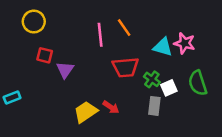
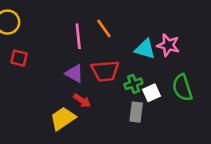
purple triangle: (65, 70) -> (74, 74), moved, turned -36
green cross: (152, 79) -> (133, 84), turned 35
red arrow: (111, 107) -> (82, 101), moved

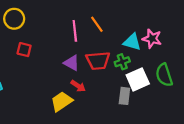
green cross: (133, 84) -> (122, 62), moved
white square: (151, 93) -> (138, 79), size x1.5

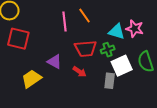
red square: (24, 50) -> (18, 39), size x1.6
purple triangle: (71, 63) -> (54, 62), moved
red arrow: (78, 86) -> (80, 72), moved
yellow trapezoid: (62, 101) -> (31, 79), moved

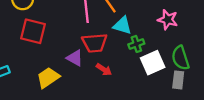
cyan triangle: (117, 32) -> (122, 25), moved
red trapezoid: (86, 49) -> (95, 43), moved
gray rectangle: (110, 81) -> (178, 80), moved

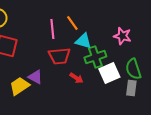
green cross: (136, 44) -> (95, 57), size x1.5
purple triangle: (75, 58) -> (35, 77), moved
red arrow: (104, 70) -> (76, 78), moved

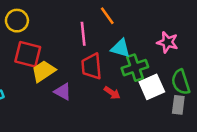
orange line: (72, 23) -> (107, 16), moved
red trapezoid: (59, 56) -> (92, 66), turned 90
yellow trapezoid: (19, 86) -> (43, 71), moved

